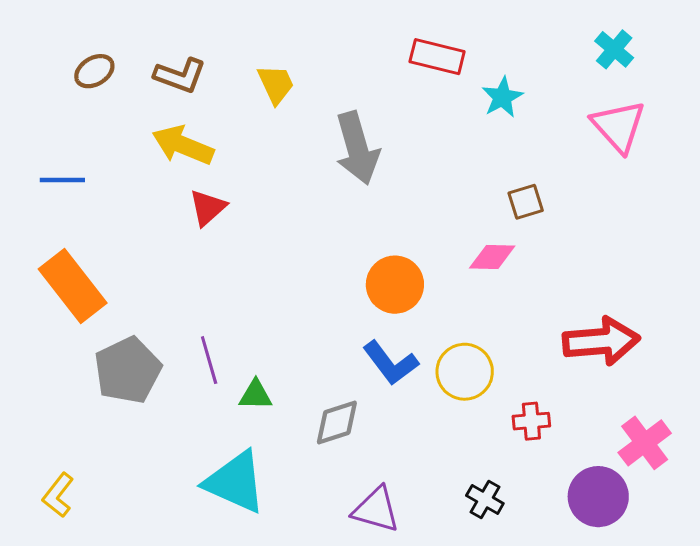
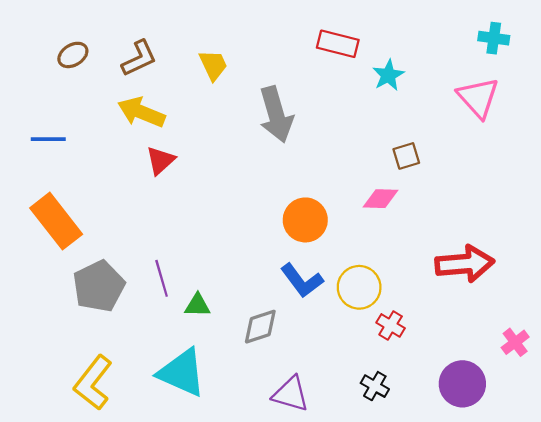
cyan cross: (614, 49) -> (494, 38), moved, turned -32
brown L-shape: (180, 75) -> (139, 58), turned -45
red cross: (531, 421) -> (391, 325), moved, turned 36
pink cross: (645, 443) -> (515, 342), moved, size x0.7
yellow L-shape: (58, 495) -> (93, 383), moved, size x1.6

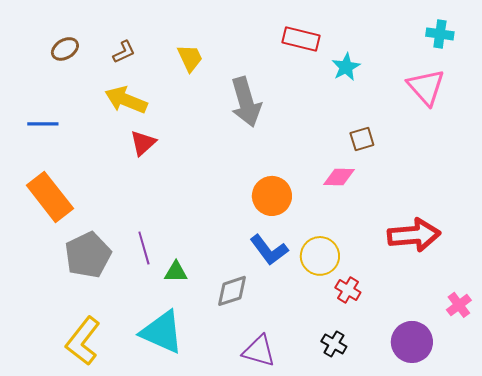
brown L-shape: (139, 58) -> (124, 52), size x0.7

